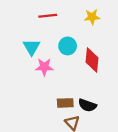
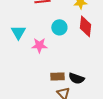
cyan triangle: (32, 47) -> (18, 32), moved
red diamond: (92, 60) -> (85, 26), moved

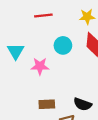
brown rectangle: (57, 76) -> (47, 104), moved

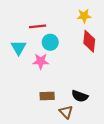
red line: (43, 15) -> (38, 26), moved
cyan circle: (63, 45) -> (50, 42), moved

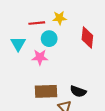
yellow star: (84, 16) -> (59, 18), moved
brown rectangle: (47, 96) -> (46, 91), size x1.5

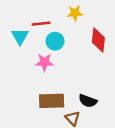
yellow star: (59, 18) -> (75, 13), moved
cyan triangle: (18, 44) -> (20, 36), moved

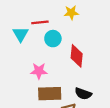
red diamond: (98, 40) -> (77, 56), moved
pink star: (44, 62) -> (39, 71), moved

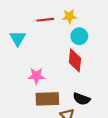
red line: (40, 22) -> (45, 20), moved
cyan circle: (53, 39) -> (79, 36), moved

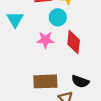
cyan circle: (79, 36) -> (58, 17), moved
pink star: (36, 76) -> (45, 40), moved

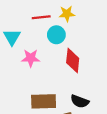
pink star: (45, 40) -> (31, 58), moved

